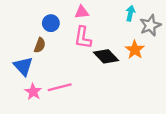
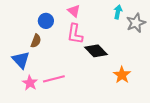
pink triangle: (82, 12) -> (74, 11), turned 48
orange star: (135, 50) -> (122, 75), moved

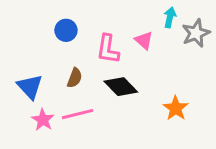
pink triangle: (74, 11) -> (144, 40), moved
brown semicircle: (36, 41) -> (75, 78), moved
black diamond: (96, 51) -> (121, 87), moved

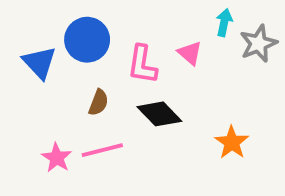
blue circle: (66, 30) -> (87, 40), size x1.5
blue triangle: (30, 87) -> (39, 63), moved

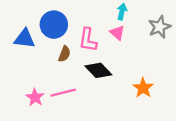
cyan arrow: (224, 23) -> (122, 12), moved
blue triangle: (39, 63) -> (24, 39), turned -40
brown semicircle: (99, 103) -> (64, 54), moved

